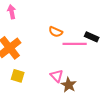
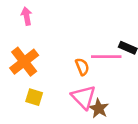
orange semicircle: (56, 32) -> (82, 67), moved, turned -136
pink triangle: (57, 76) -> (83, 97), size x1.5

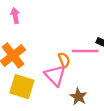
yellow square: (34, 97) -> (22, 87), size x1.6
pink triangle: (83, 97) -> (55, 75), moved

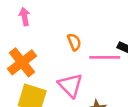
orange semicircle: (64, 60) -> (74, 42), moved

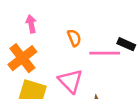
pink arrow: (25, 17) -> (31, 24), moved

